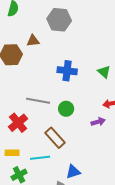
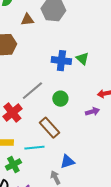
brown triangle: (33, 41) -> (27, 20), moved
green triangle: (104, 72) -> (82, 59), moved
gray line: (38, 101) -> (32, 91), turned -50

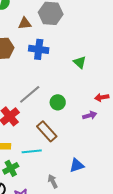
blue cross: (61, 61) -> (39, 49), moved
blue triangle: (67, 162) -> (77, 165), moved

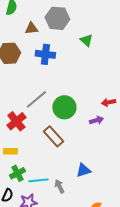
green triangle: (80, 62) -> (86, 40), moved
green circle: (58, 102) -> (64, 107), size x1.5
cyan line: (32, 151) -> (38, 180), moved

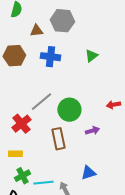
green triangle: (86, 40) -> (91, 56), moved, turned 40
purple arrow: (96, 120) -> (92, 131), moved
brown rectangle: (53, 136) -> (58, 139), turned 30

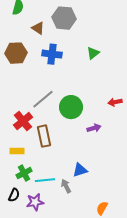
brown triangle: (36, 31) -> (38, 28), turned 40
brown rectangle: (58, 139) -> (44, 136), moved
blue triangle: (88, 173) -> (80, 170), moved

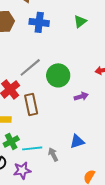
blue triangle: (80, 170) -> (77, 141), moved

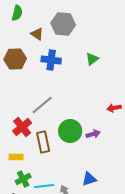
green circle: (58, 75) -> (70, 131), moved

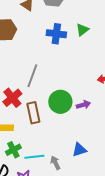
blue cross: (51, 60) -> (56, 34), moved
gray line: (42, 105) -> (32, 76), turned -30

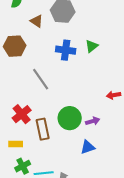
gray line: (32, 76) -> (41, 79), moved, turned -55
blue triangle: (79, 150) -> (88, 147), moved

